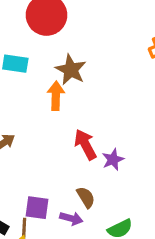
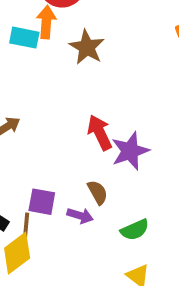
orange arrow: (56, 96) -> (46, 22), moved
purple star: (113, 160) -> (130, 151), size x1.5

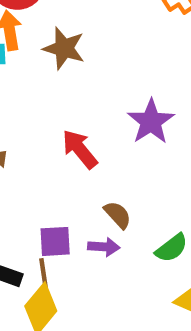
red arrow: (100, 133) -> (80, 149), moved
purple star: (130, 151) -> (151, 122), moved

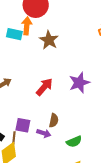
red arrow: (80, 149) -> (44, 87), turned 66
brown semicircle: (118, 215) -> (54, 120), turned 40

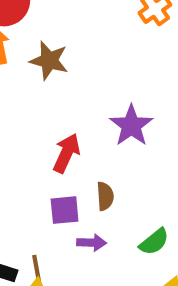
brown semicircle: (54, 120) -> (105, 196), moved
purple square: (23, 125) -> (65, 210), moved

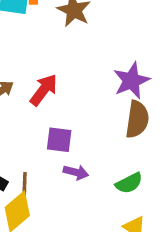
red arrow: (67, 153) -> (44, 90), moved
brown semicircle: (105, 196) -> (137, 119), moved, size x1.5

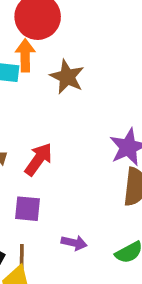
purple square: (59, 140) -> (27, 209), moved

